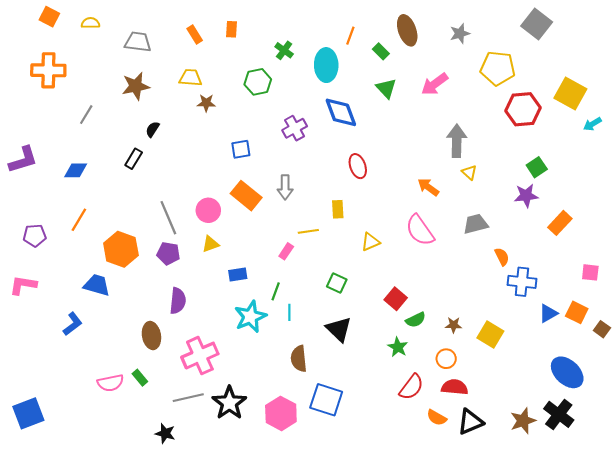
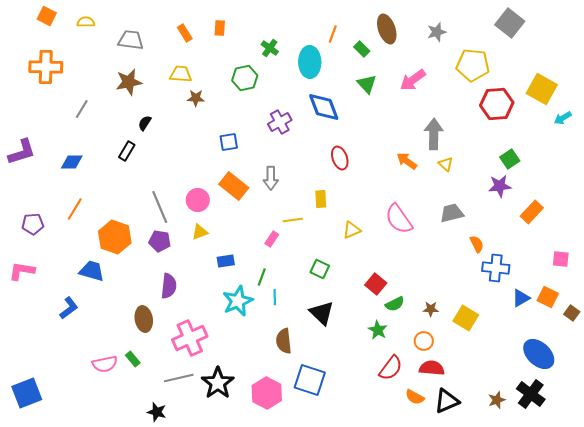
orange arrow: (428, 187) -> (407, 161), moved
brown star: (523, 421) -> (497, 400), size x0.7

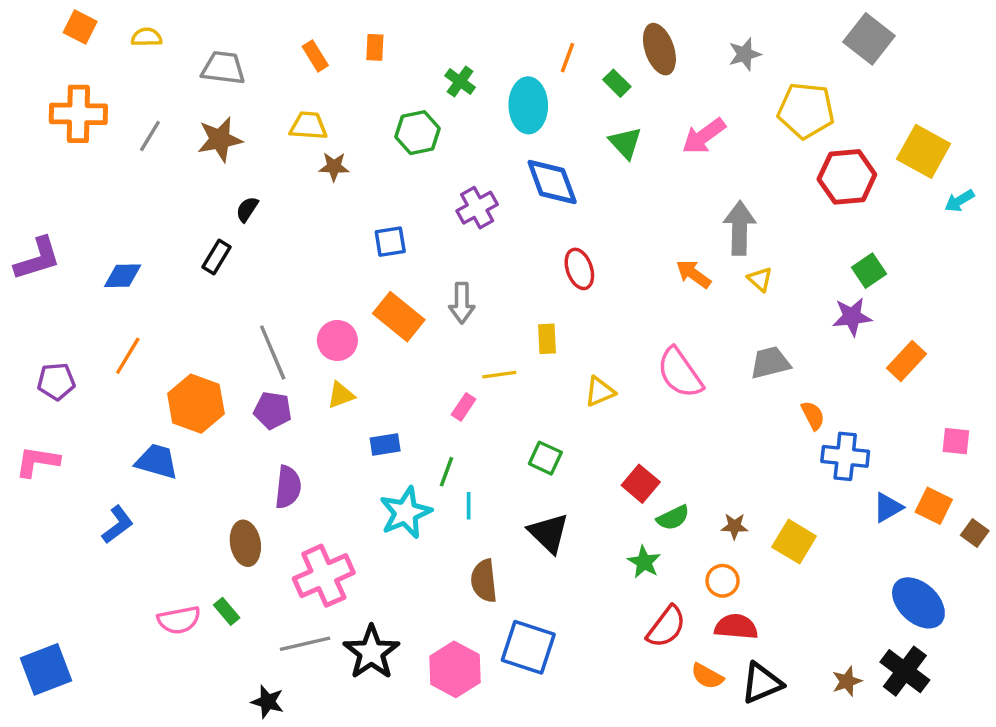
gray line: (82, 109) -> (150, 136), moved

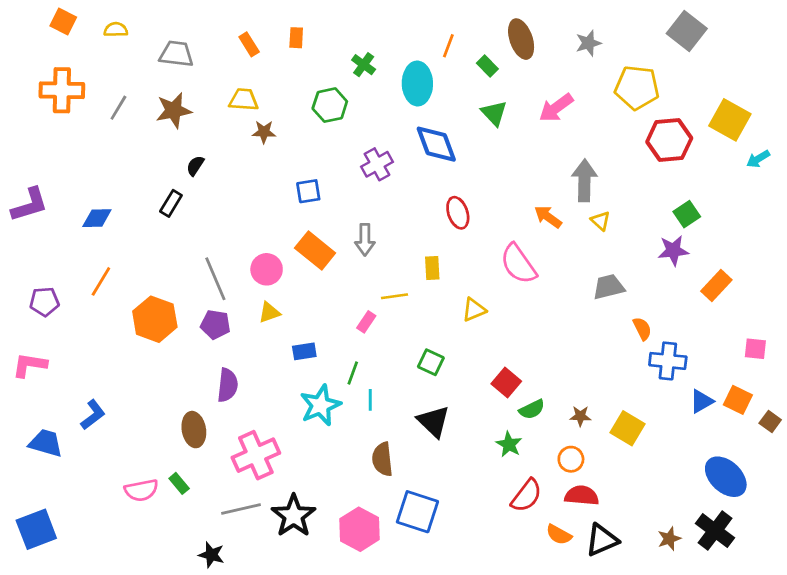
pink semicircle: (680, 373) -> (518, 264), moved
blue trapezoid: (157, 461) -> (46, 443), moved

